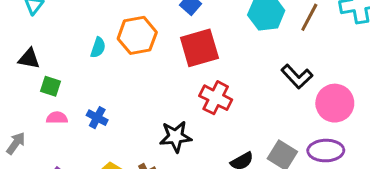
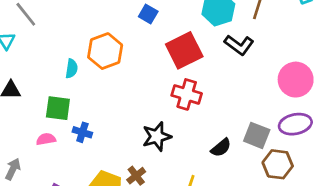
red square: (199, 48) -> (184, 50), moved
black L-shape: (297, 77) -> (239, 45), moved
green square: (51, 86) -> (58, 108), moved, size x1.4

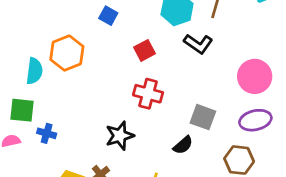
red square: (184, 50) -> (145, 50), size x0.6
cyan semicircle: (72, 69) -> (34, 71), size x1.4
gray square: (257, 135) -> (203, 117), moved

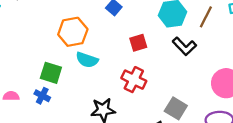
cyan semicircle: (34, 71) -> (87, 60), moved, turned 90
green square: (22, 110) -> (51, 73), moved

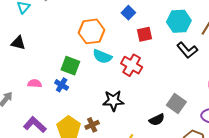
red square: (138, 43) -> (144, 34), moved
red cross: (134, 80) -> (132, 65), moved

